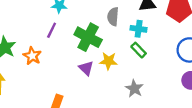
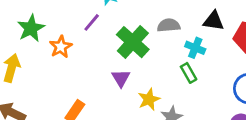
gray semicircle: (113, 17) -> (169, 25), turned 66
yellow star: (109, 61) -> (149, 99), moved, turned 30

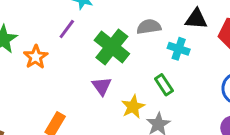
green rectangle: (189, 73) -> (164, 85), moved

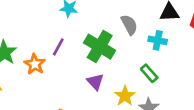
gray semicircle: (149, 27) -> (129, 25), turned 78
purple line: (67, 29) -> (58, 47), moved

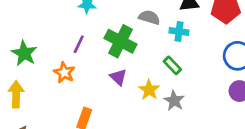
gray semicircle: (129, 25) -> (149, 17), turned -42
orange star: (35, 64) -> (64, 73), moved

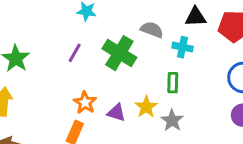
green rectangle: (172, 65) -> (173, 83), turned 42
orange star: (64, 73) -> (85, 103), moved
purple triangle: (118, 77) -> (116, 113), moved, turned -30

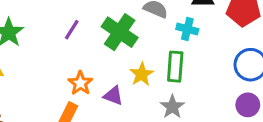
green rectangle: (173, 83) -> (175, 67), size x1.4
yellow star: (146, 107) -> (142, 74), moved

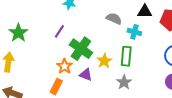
green cross: (120, 32) -> (81, 49), moved

